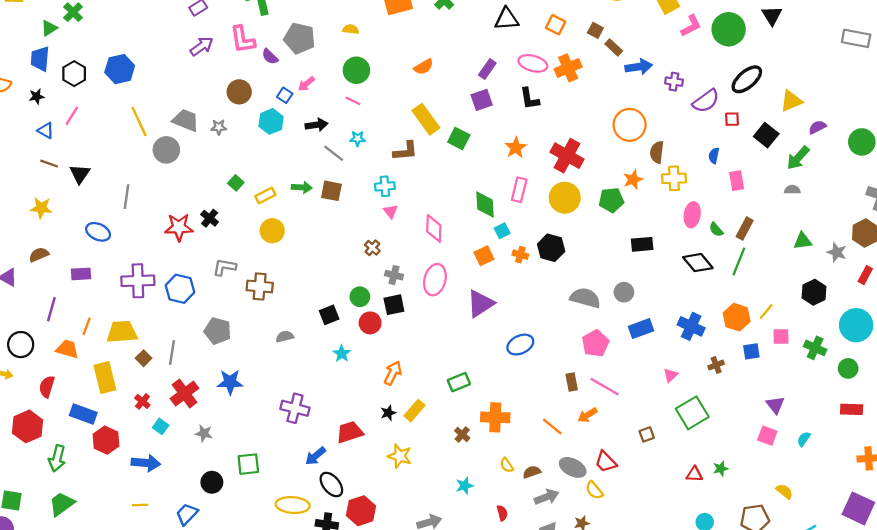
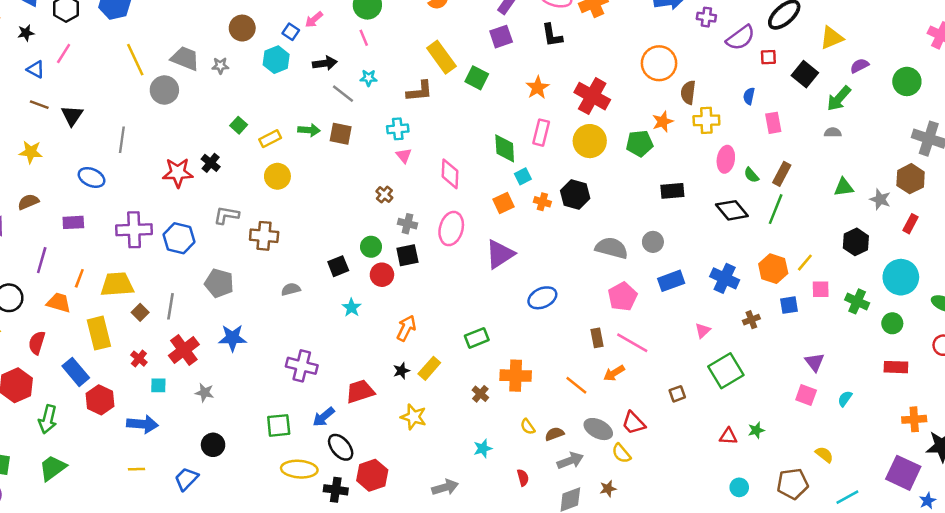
pink line: (353, 101) -> (364, 38), turned 42
blue rectangle: (83, 414) -> (76, 372), turned 30
cyan square: (161, 426) -> (158, 385), turned -35
green square: (248, 464) -> (279, 425), moved

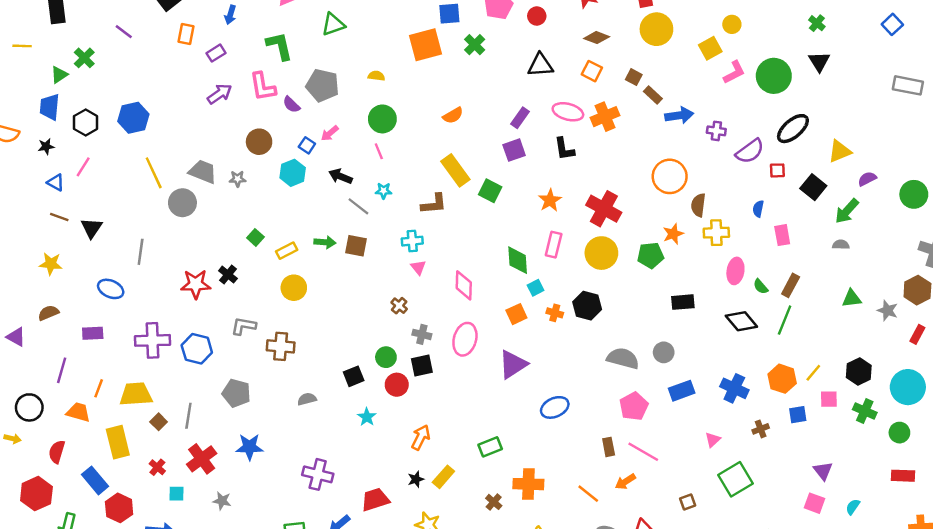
black arrow: (325, 63) -> (340, 176), turned -150
black hexagon: (856, 242) -> (859, 372), moved

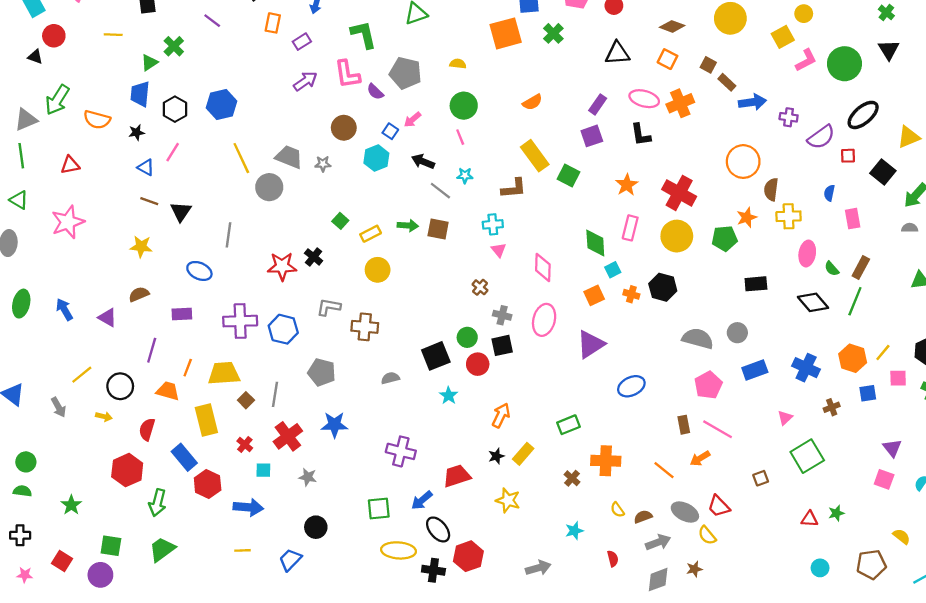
black square: (354, 376) -> (436, 356), size x1.4

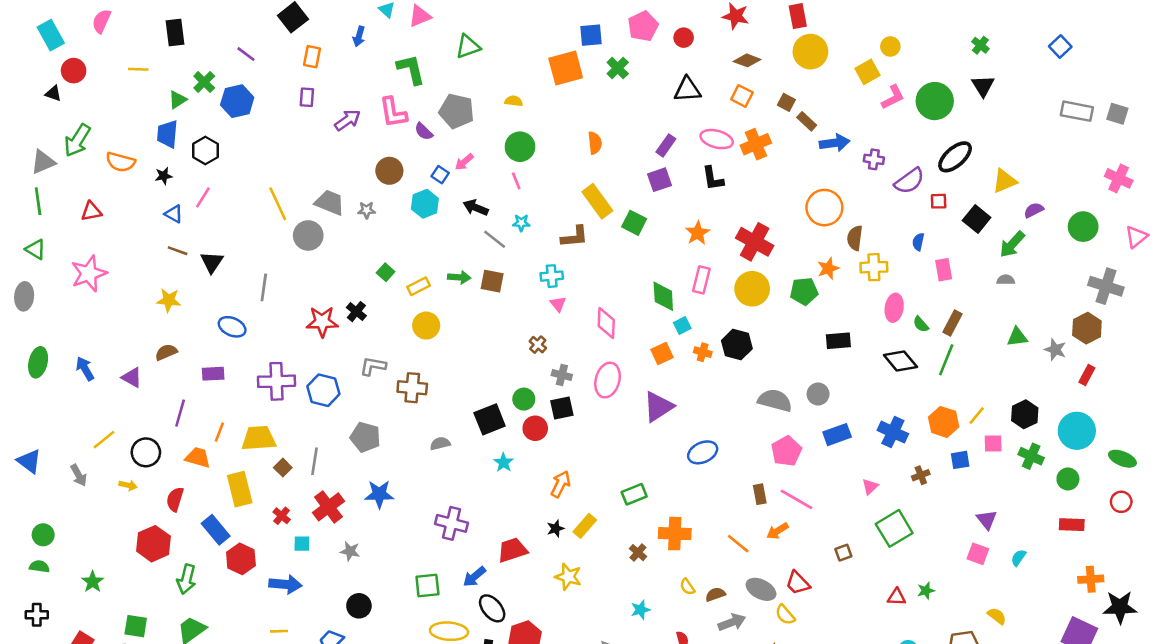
purple rectangle: (302, 42) -> (307, 97), moved, turned -54
orange semicircle: (532, 102) -> (595, 143), turned -66
blue hexagon: (222, 104) -> (237, 101), moved

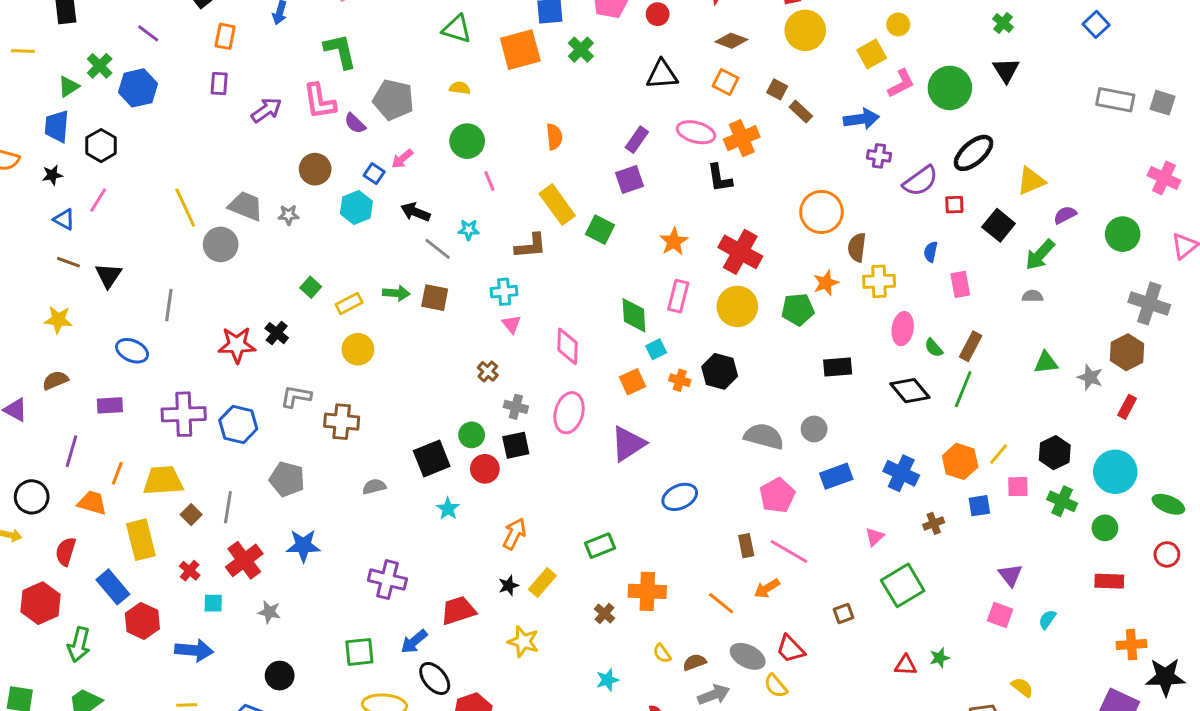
green triangle: (468, 46) -> (457, 29), moved, turned 36
blue arrow: (835, 143) -> (861, 119), moved
black L-shape: (713, 178) -> (720, 178), moved
pink line: (516, 181) -> (489, 181), moved

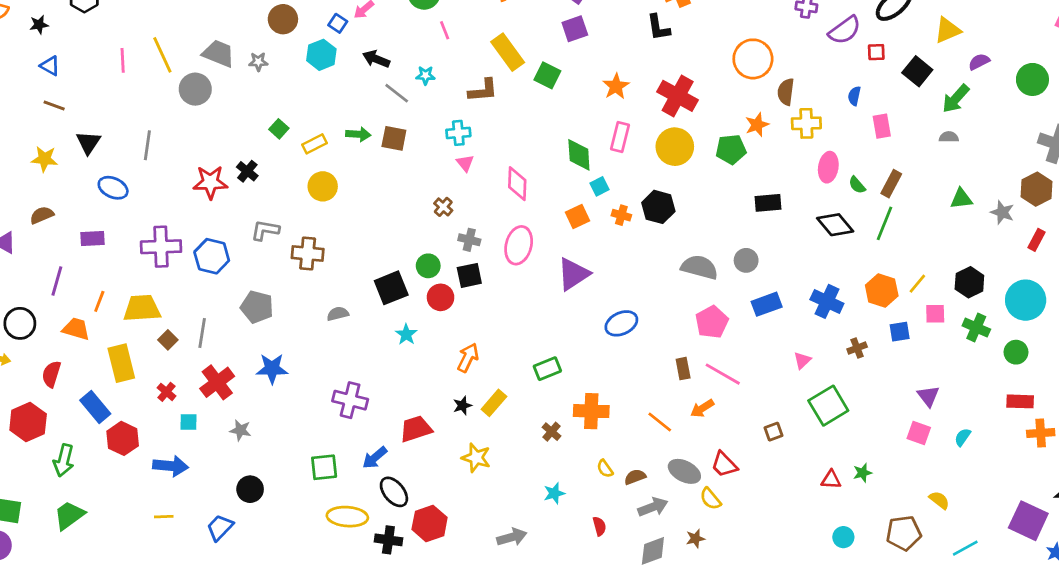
pink line: (98, 200) -> (123, 60), moved, turned -35
black triangle: (108, 275) -> (88, 143), moved
orange cross: (1131, 645) -> (1041, 433), moved

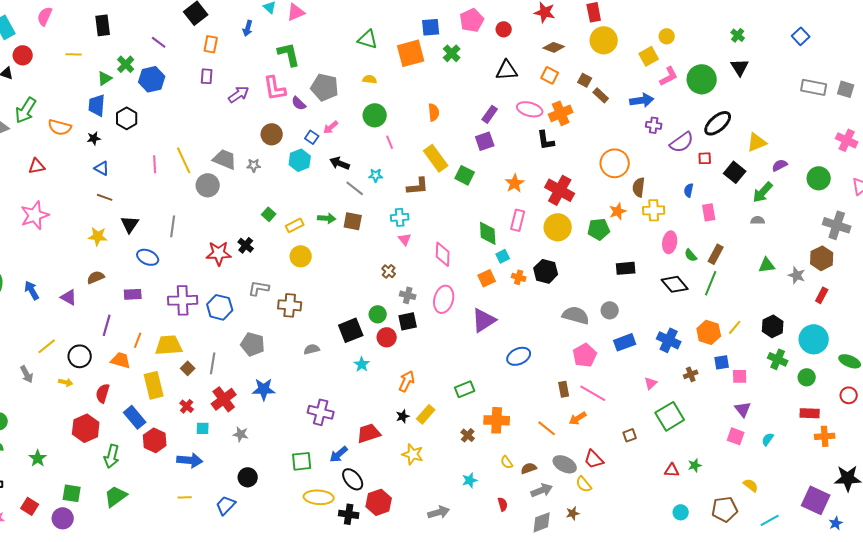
pink square: (935, 314) -> (740, 376), moved

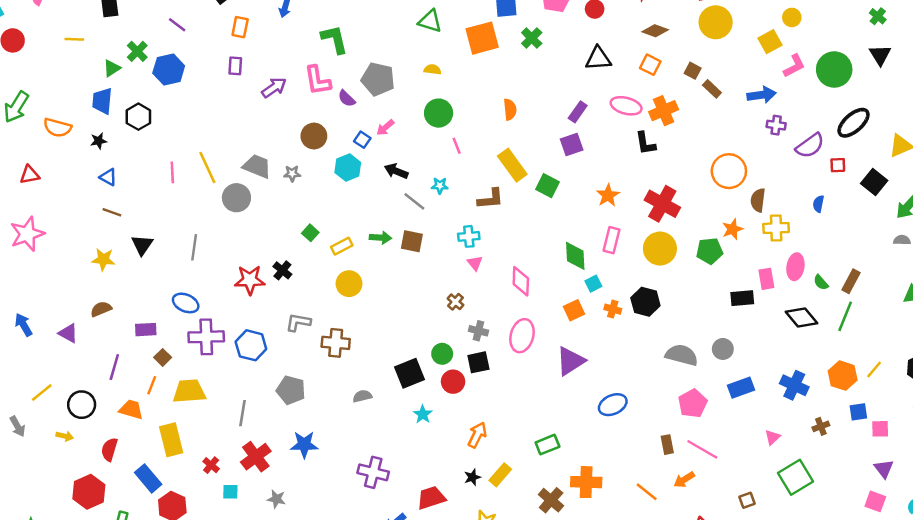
pink rectangle: (709, 212) -> (766, 279), moved
blue ellipse: (148, 257) -> (186, 303), moved
brown square: (188, 368) -> (163, 357), moved
brown cross: (468, 435) -> (551, 500), size x1.5

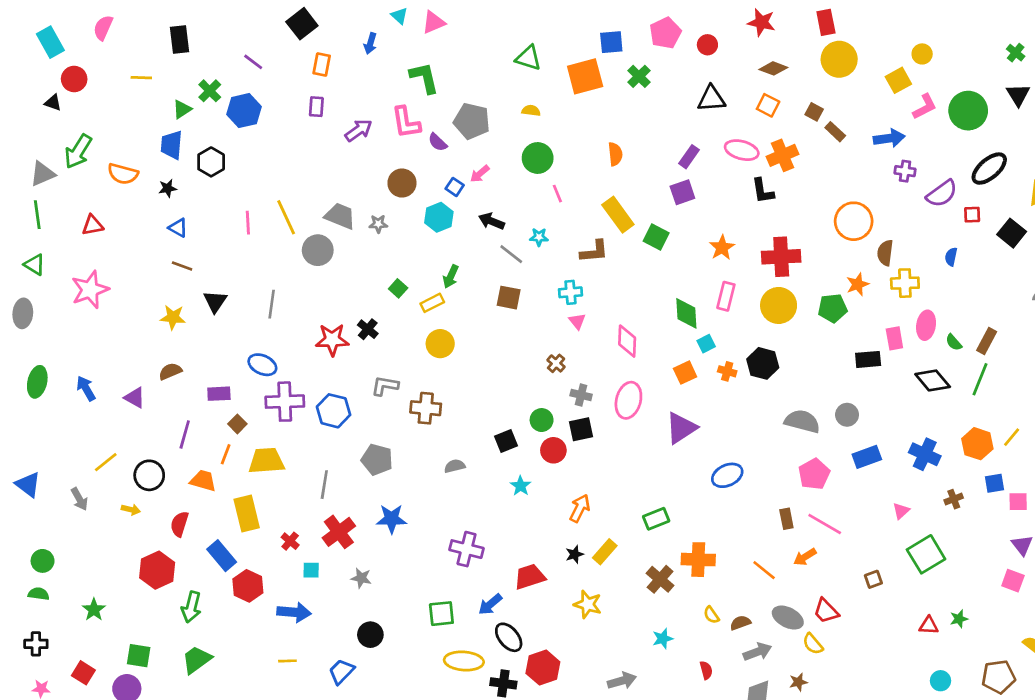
red cross: (662, 204) -> (781, 257), turned -32
green arrow: (380, 238) -> (451, 277), moved, turned 110
black square: (409, 373) -> (506, 441), size x0.7

